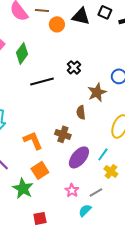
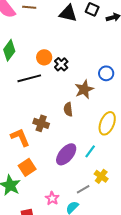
orange circle: (57, 24) -> (44, 57), moved
brown cross: (63, 134) -> (41, 123), moved
yellow cross: (111, 171) -> (101, 176), moved
pink star: (72, 190) -> (52, 198), moved

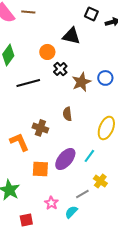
black triangle: (68, 13) -> (71, 36), moved
orange circle: (44, 57) -> (47, 52), moved
brown star: (84, 89) -> (81, 82), moved
orange square: (27, 167) -> (40, 169), moved, turned 36

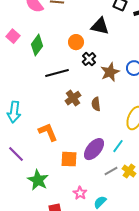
brown cross: (40, 128) -> (73, 98), moved, turned 35
gray line: (82, 194) -> (111, 171), moved

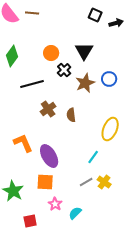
black triangle: (100, 26) -> (84, 51), moved, turned 48
purple ellipse: (94, 149) -> (49, 156), moved, turned -70
orange square: (69, 159) -> (45, 182), moved

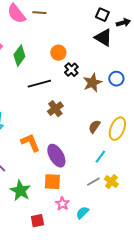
black triangle: (84, 51) -> (103, 38), moved, turned -30
brown semicircle: (71, 115) -> (94, 127), moved, turned 40

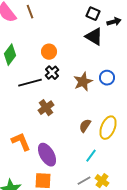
brown line: (39, 13) -> (30, 12), turned 64
black cross: (71, 70) -> (52, 73), moved

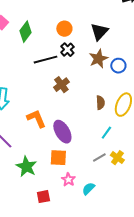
black triangle: (94, 37) -> (99, 32), moved, turned 42
blue circle: (107, 78) -> (118, 66), moved
brown semicircle: (85, 126) -> (100, 103), turned 144

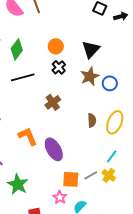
black line: (45, 60) -> (23, 77), moved
cyan line: (106, 133) -> (112, 156), moved
orange square: (58, 158) -> (71, 179), moved

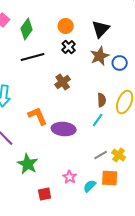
purple ellipse: (54, 149) -> (64, 129), turned -55
cyan line: (112, 156) -> (98, 120), moved
orange square: (71, 179) -> (110, 178), moved

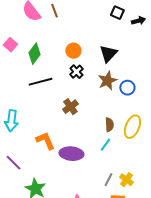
gray line: (101, 155) -> (108, 180), turned -32

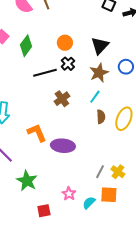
black line: (40, 82) -> (45, 73), moved
blue circle: (127, 88) -> (126, 67), moved
cyan line: (105, 145) -> (95, 97), moved

